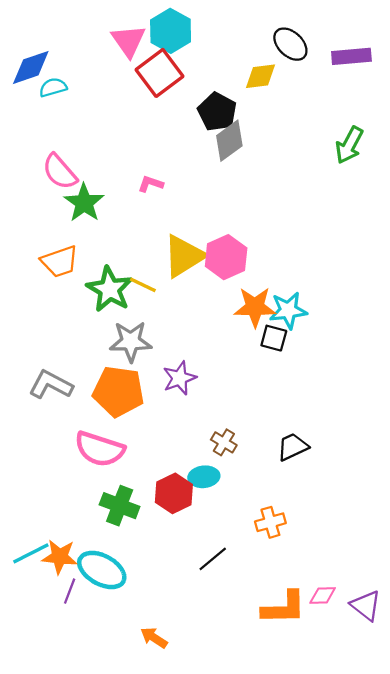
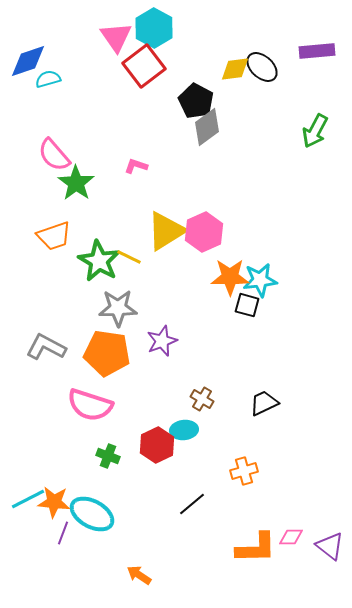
black ellipse: (290, 44) -> (262, 67), moved
green cross: (120, 506) -> (108, 456), size x0.7

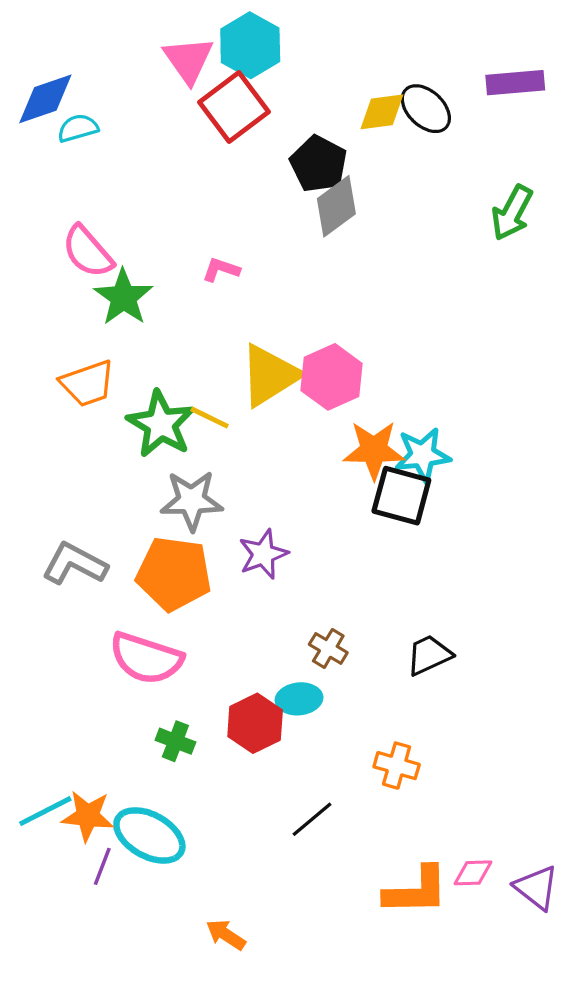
black square: (247, 305) -> (401, 496), size x1.5
orange cross: (244, 471) -> (397, 766), turned 32

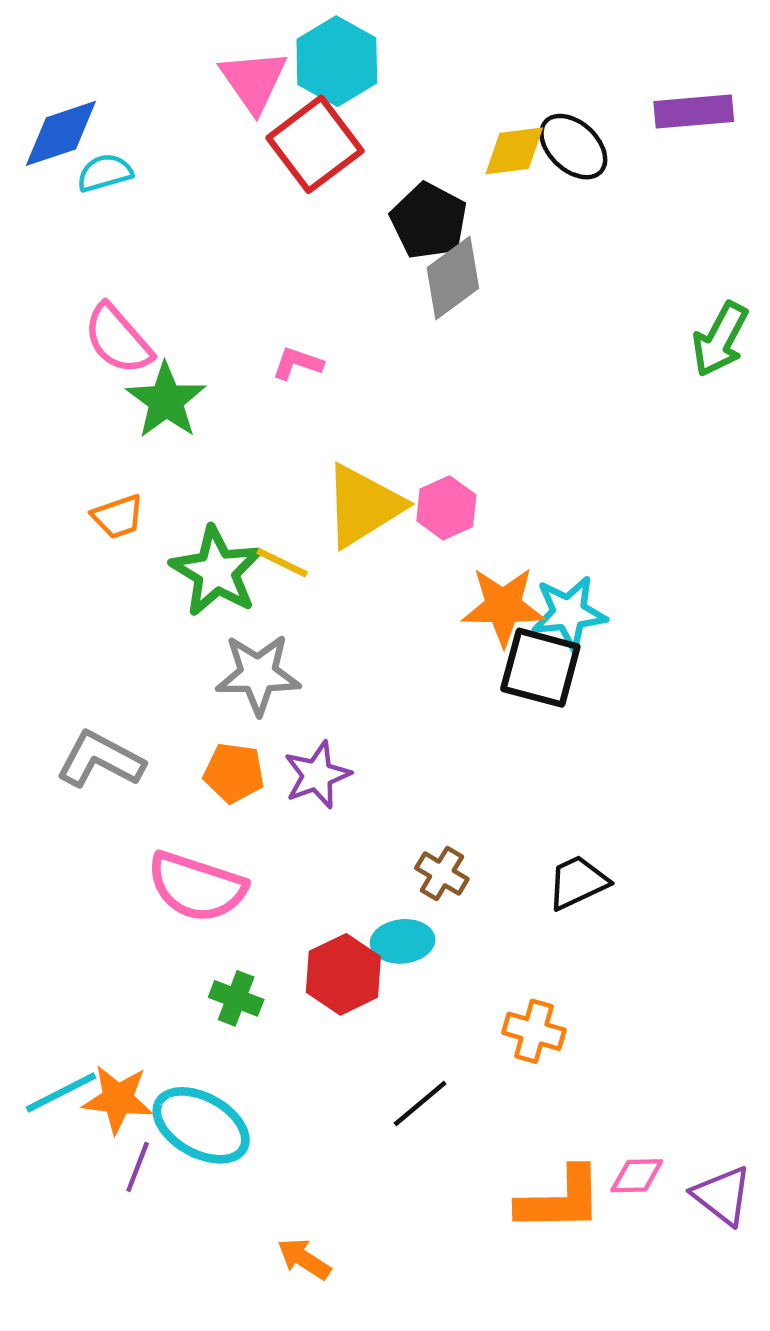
green arrow: (512, 213) -> (720, 339), moved
pink hexagon: (332, 377) -> (446, 508), size x0.7
orange trapezoid: (88, 383) -> (118, 517), size x0.7
purple star: (263, 554) -> (317, 775), moved
orange pentagon: (174, 574) -> (234, 773), size x0.6

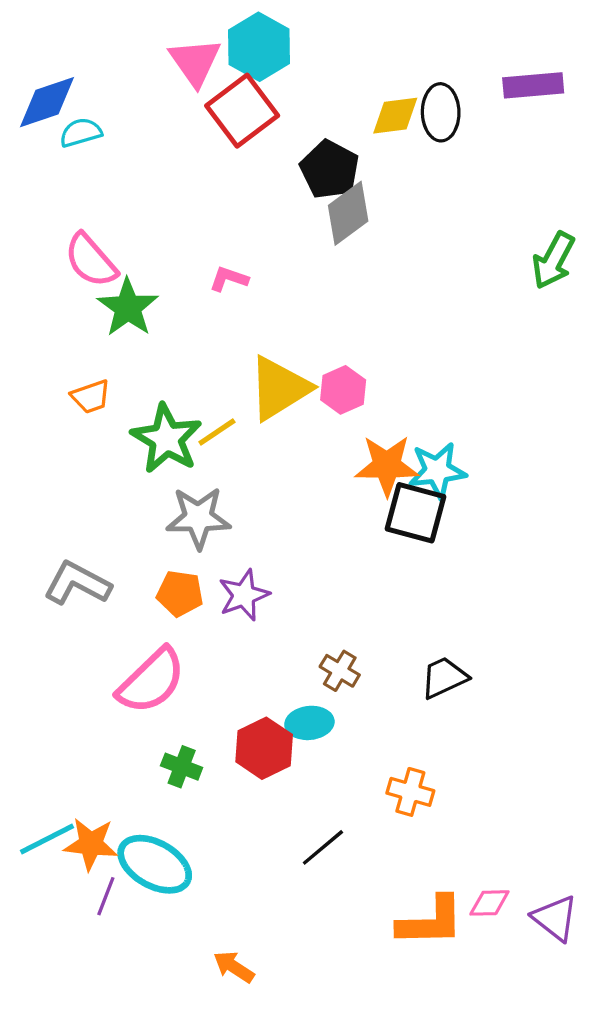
black ellipse: (573, 147) -> (441, 112), turned 46
yellow line: (282, 563) -> (217, 432), turned -60
pink semicircle: (197, 887) -> (151, 681), turned -62

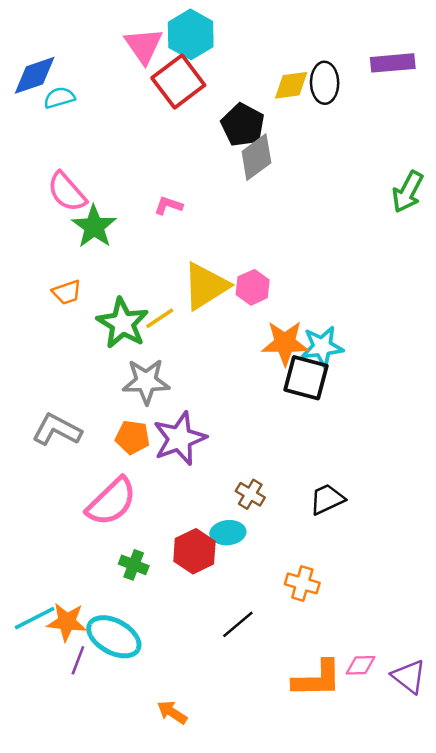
purple star: (244, 595) -> (180, 438), size x1.4

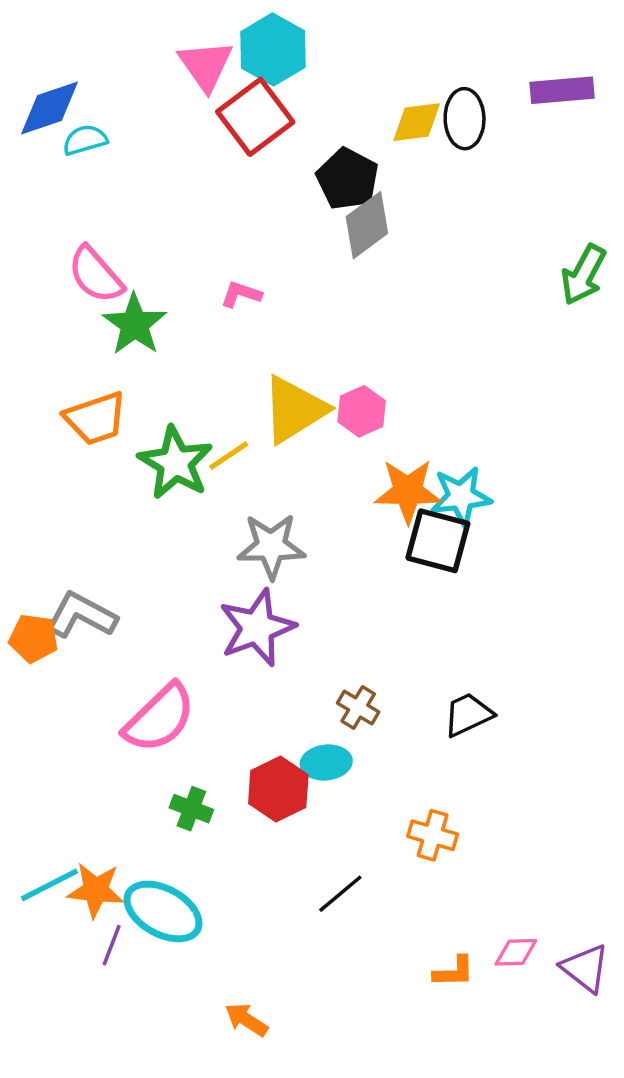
orange trapezoid: (67, 292) -> (96, 418), size x1.5
gray star: (146, 381) -> (271, 546), moved
orange pentagon: (132, 437) -> (34, 638), moved
orange L-shape: (317, 679) -> (454, 972), size x0.6

